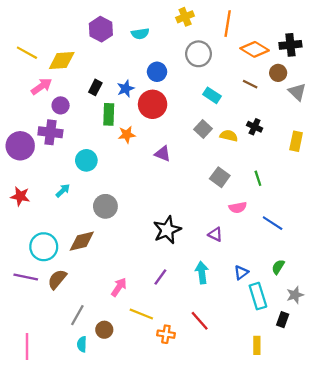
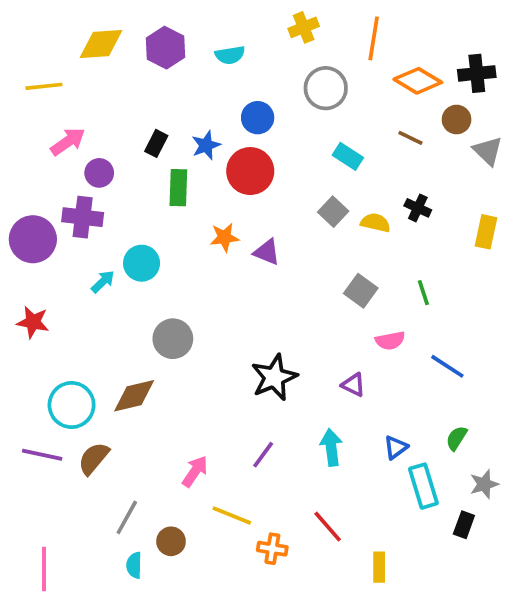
yellow line: (27, 53) -> (44, 86), turned -35
yellow diamond: (62, 61) -> (101, 44), moved
orange star: (127, 135) -> (224, 237), moved
cyan arrow: (63, 191) -> (103, 282), moved
yellow rectangle: (257, 345) -> (379, 567), moved

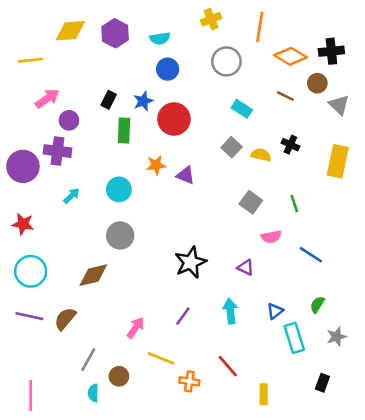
blue circle: (258, 118) -> (168, 69), moved
yellow rectangle: (486, 232) -> (338, 161), size x1.4
cyan circle: (142, 263) -> (119, 189), moved
cyan circle: (72, 405) -> (31, 271), moved
black rectangle: (464, 525) -> (322, 383), moved

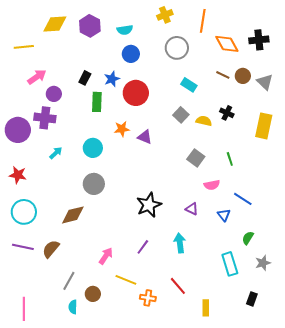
orange diamond: (290, 56) -> (227, 44), turned 30
brown circle: (317, 83) -> (243, 76), moved
blue triangle: (275, 311) -> (224, 215), moved, turned -32

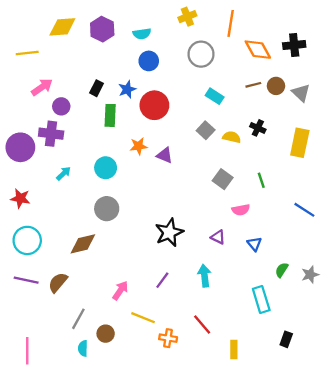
brown line: (223, 75) -> (253, 85), turned -40
blue line: (243, 199) -> (304, 210), moved
gray star: (263, 263) -> (310, 275), moved

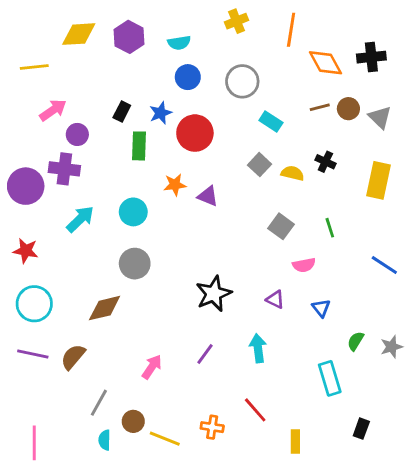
gray circle: (201, 54) -> (242, 81), moved
cyan arrow: (64, 173) -> (80, 219), size x1.5
yellow line: (143, 318) -> (165, 439), moved

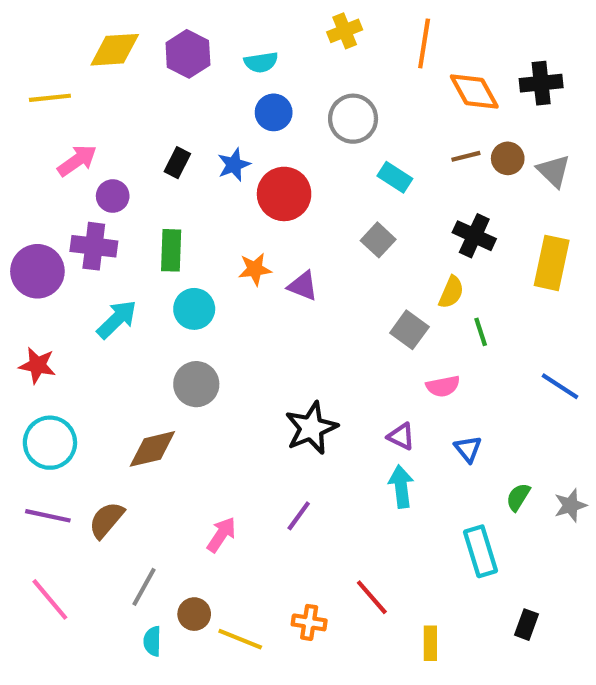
green rectangle: (139, 146) -> (171, 250), moved
black cross: (325, 162) -> (474, 236), size x1.4
yellow semicircle: (292, 173) -> (451, 292), moved, turned 100
cyan arrow: (258, 348) -> (401, 487), moved
pink line: (34, 443) -> (50, 599), moved, turned -40

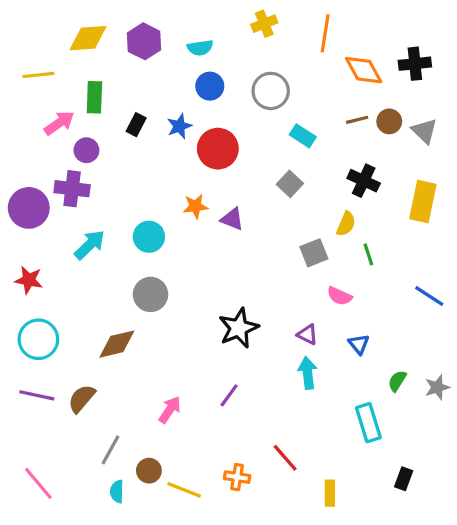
green rectangle: (171, 250) -> (94, 97), moved
gray square: (409, 330) -> (314, 253), turned 32
pink semicircle: (443, 386) -> (340, 296), turned 35
pink line: (50, 599) -> (38, 483), moved

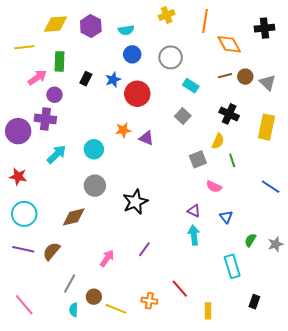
black cross: (415, 64) -> (264, 28), moved
black star: (239, 328) -> (135, 202), moved

